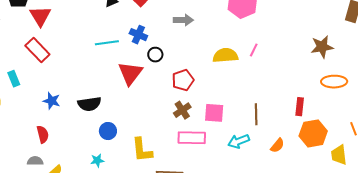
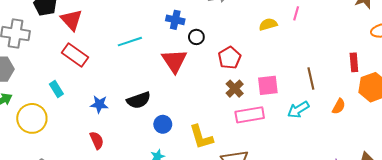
cyan line: (107, 43) -> (130, 42), moved
yellow semicircle: (225, 55) -> (268, 24), size x0.7

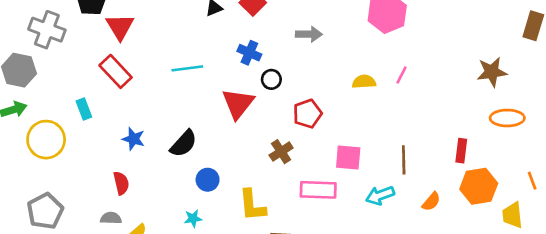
brown cross: (235, 89) -> (281, 152), moved
black semicircle: (139, 100) -> (184, 144), turned -40

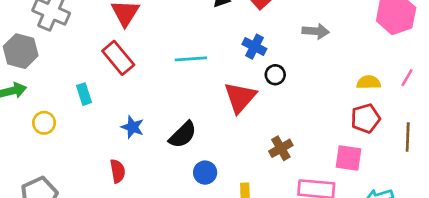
red pentagon: (307, 114) -> (366, 118), moved
yellow circle: (46, 140) -> (44, 123), size x0.6
brown line: (404, 160) -> (408, 137), moved

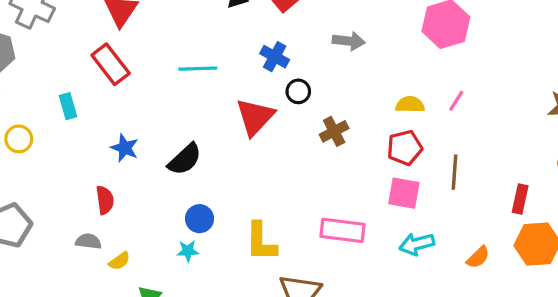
brown cross: (281, 148) -> (334, 131), moved
pink square: (348, 158) -> (404, 193), moved
blue circle: (205, 173) -> (200, 219), moved

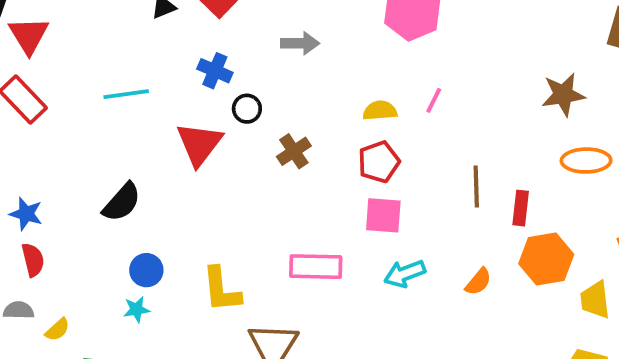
blue star: (125, 148) -> (26, 214), moved
brown line: (454, 172) -> (476, 187), moved

